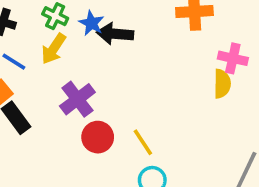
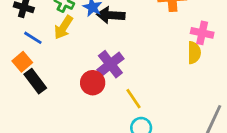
purple cross: (77, 99) -> (110, 64), moved
red circle: (98, 137) -> (93, 83), moved

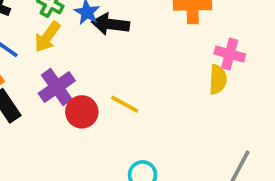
purple cross: (110, 64) -> (57, 87), moved
yellow line: (134, 99) -> (125, 104), moved, turned -30

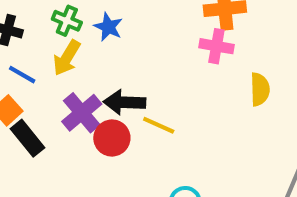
black arrow: (111, 24) -> (125, 102), moved
pink cross: (230, 54) -> (216, 46), moved

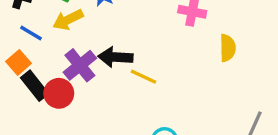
yellow arrow: (67, 58) -> (68, 20), turned 32
red circle: (112, 138) -> (59, 93), moved

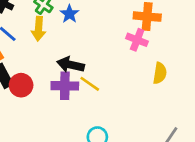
yellow arrow: (68, 20) -> (39, 29), turned -70
purple cross: (80, 65) -> (65, 86), moved, turned 30

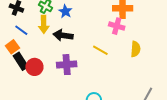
black arrow: (71, 65) -> (63, 35), moved
yellow line: (90, 84) -> (100, 50), moved

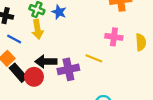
pink cross: (117, 26) -> (114, 37), moved
black arrow: (63, 35) -> (46, 62), moved
yellow line: (100, 50) -> (94, 58), moved

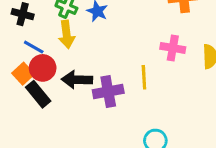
yellow line: (94, 58) -> (144, 77), turned 63
red circle: (34, 77) -> (43, 68), moved

